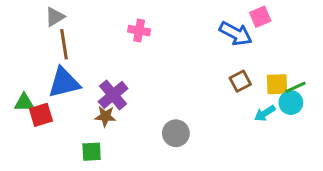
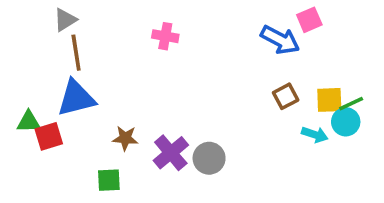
purple cross: (113, 95) -> (171, 153), moved
cyan arrow: (265, 113) -> (315, 135), turned -130

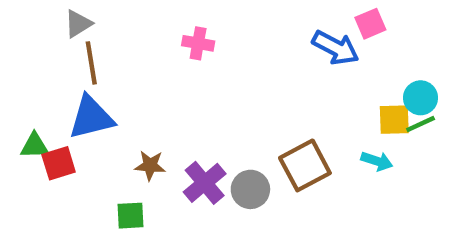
brown square: (286, 96) -> (305, 165), moved, size x1.6
cyan circle: (346, 122) -> (421, 98), moved

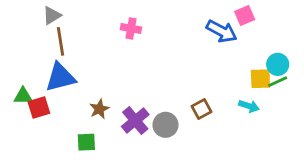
brown star: (150, 165) -> (99, 109), turned -30
brown square: (305, 165) -> (201, 109), size x0.6

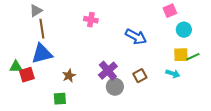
blue arrow: (222, 31) -> (136, 37), moved
cyan circle: (278, 64) -> (184, 30), moved
purple cross: (135, 120) -> (108, 71), moved

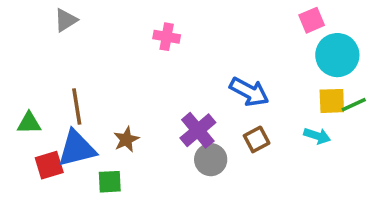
brown line: (42, 29) -> (77, 106), moved
cyan circle: (184, 30) -> (337, 55), size x1.5
blue arrow: (136, 37) -> (249, 92), moved
blue triangle: (42, 54) -> (77, 149), moved
red square: (27, 75) -> (49, 165), moved

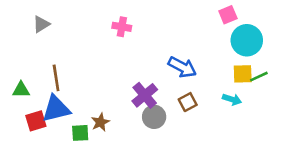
gray triangle: (66, 20) -> (41, 24), moved
brown star: (126, 139) -> (100, 122), moved

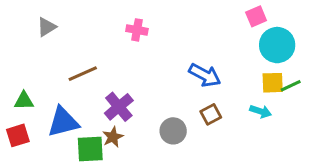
brown line: (56, 78) -> (83, 74), moved, turned 75
purple cross: (145, 95) -> (119, 107), moved
red square: (36, 121) -> (18, 135), moved
green square: (80, 133) -> (90, 149), size x1.4

